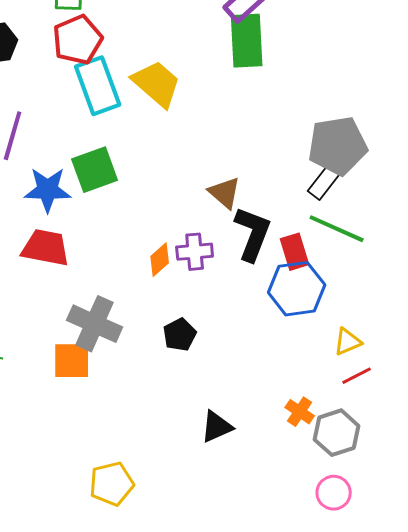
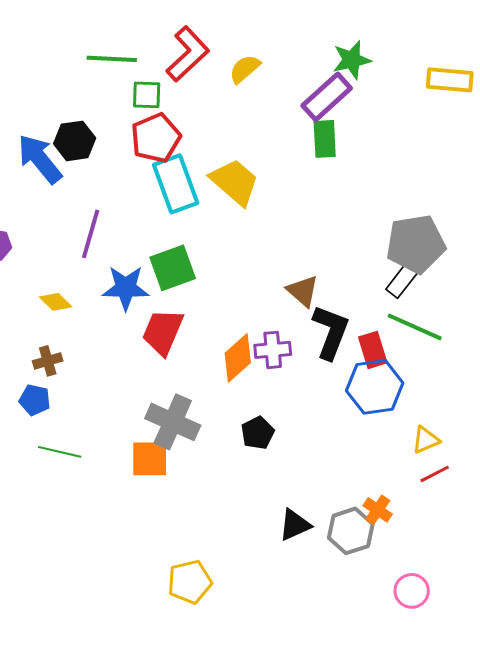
green rectangle: (247, 41) -> (325, 139), size x0.7
red trapezoid: (46, 248) -> (163, 332), moved, turned -78
orange diamond: (160, 260) -> (238, 358), size x1.4
gray hexagon: (337, 433) -> (351, 531), moved

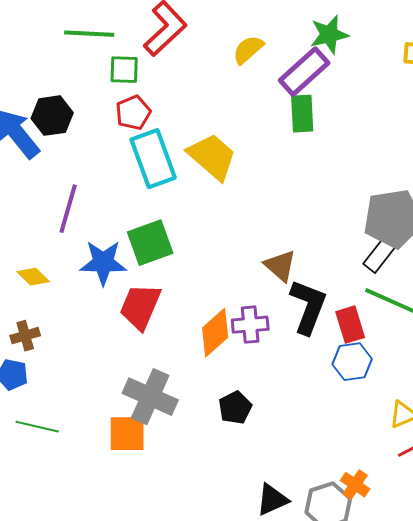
yellow semicircle: (245, 69) -> (248, 50), moved
red pentagon: (156, 138) -> (133, 113), size x0.7
blue hexagon: (375, 387) -> (352, 362), size x0.7

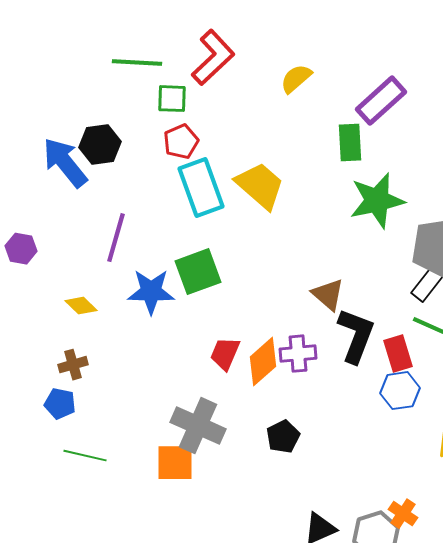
green star: (329, 35) -> (377, 201), moved, size x1.4
purple rectangle: (304, 72) -> (381, 101), moved
red trapezoid: (140, 307) -> (225, 354), moved, size x0.7

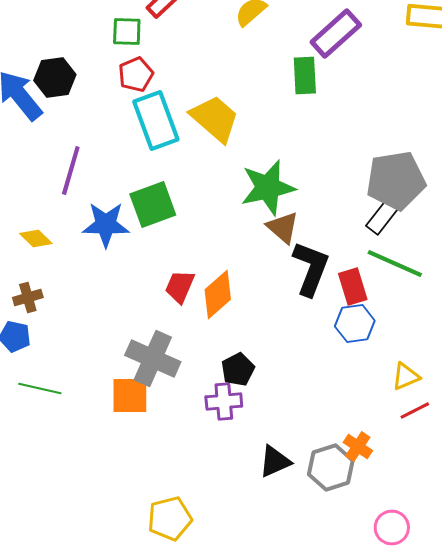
green star: (377, 201) -> (268, 188), moved
purple cross: (298, 354) -> (224, 402), moved

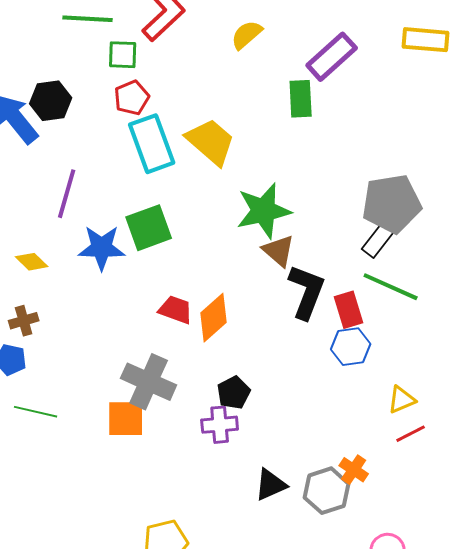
red trapezoid: (180, 286) -> (176, 310), turned 87

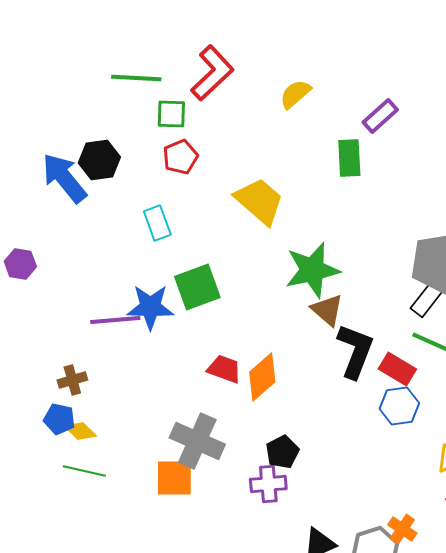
purple rectangle: (332, 57) -> (380, 116), size x0.7
cyan rectangle: (152, 144) -> (157, 223), moved, size x0.6
purple line: (67, 194) -> (115, 320), moved, turned 69
yellow diamond: (32, 262) -> (80, 431), moved
red rectangle: (349, 310) -> (397, 369), turned -42

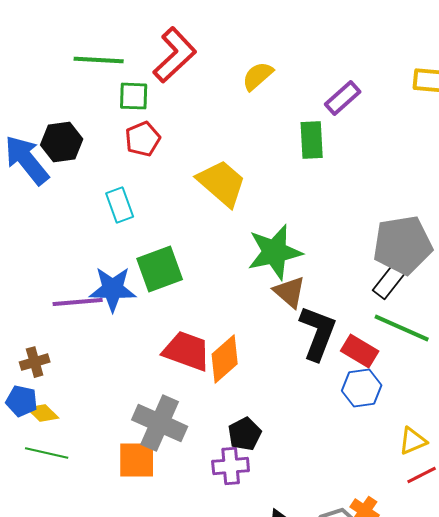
red trapezoid: (224, 369) -> (187, 351), size x1.4

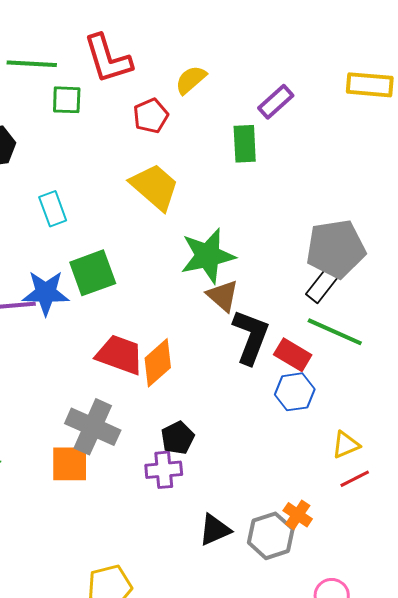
red L-shape: (175, 55) -> (108, 59), turned 116
red pentagon: (143, 139) -> (151, 116), moved

